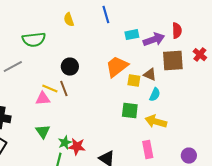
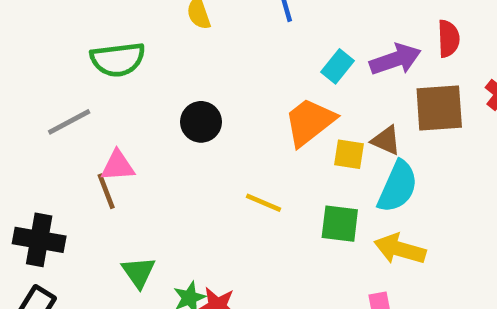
cyan rectangle: (132, 35) -> (337, 66), moved, turned -40
yellow line: (50, 89) -> (263, 203), moved
brown line: (64, 89) -> (106, 191), moved
cyan semicircle: (155, 95) -> (398, 187), size x1.6
pink triangle: (43, 99) -> (118, 166), moved

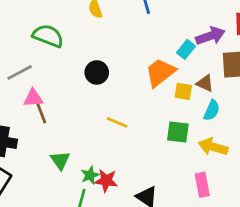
green semicircle: (118, 59) -> (48, 36), turned -152
cyan rectangle: (337, 66) -> (186, 49), moved
pink triangle: (118, 166) -> (33, 98), moved
cyan semicircle: (398, 187) -> (212, 110), size x0.7
yellow line: (263, 203) -> (117, 122), moved

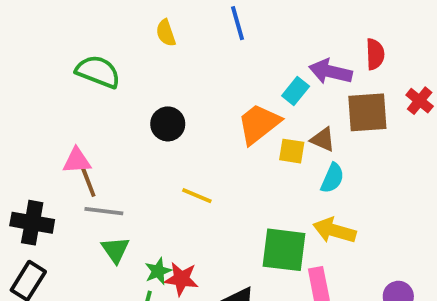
purple arrow: (210, 36) -> (330, 72), turned -148
gray line: (20, 72) -> (104, 211), moved, turned 35
green square: (178, 132) -> (284, 250), moved, size x1.4

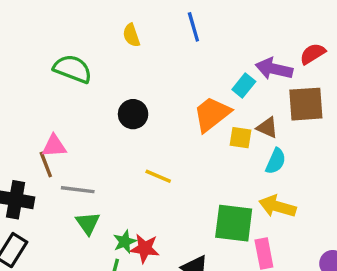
red semicircle: (375, 54) -> (313, 54), turned -120
brown line: (88, 182) -> (46, 164), moved

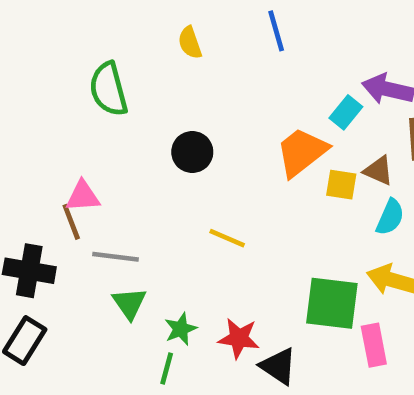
green semicircle: (73, 69) -> (108, 89), turned -126
red star: (145, 248) -> (239, 338), moved

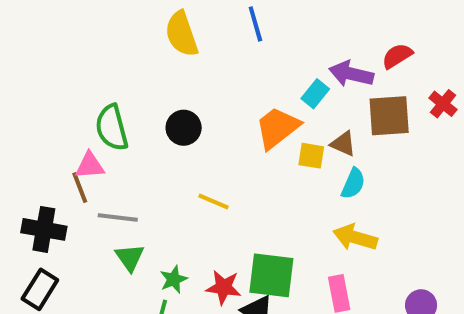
yellow semicircle: (190, 43) -> (182, 34), size x1.6
green semicircle: (108, 89) -> (112, 128), moved
green square: (332, 303) -> (271, 275), moved

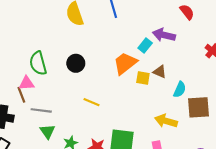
red semicircle: (397, 56) -> (187, 12), moved, turned 84
brown square: (389, 116) -> (199, 107), moved
cyan semicircle: (353, 184) -> (180, 90), moved

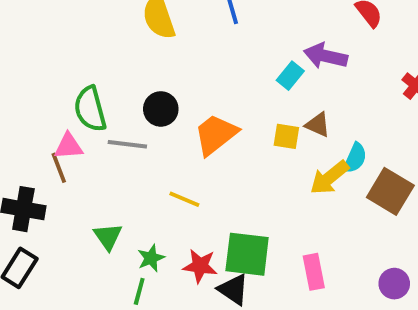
orange trapezoid: (125, 63) -> (216, 134), moved
yellow line: (92, 102) -> (184, 199), moved
brown square: (199, 107) -> (390, 191), turned 35
gray line: (41, 110) -> (127, 144), moved
yellow arrow: (166, 121) -> (329, 178), moved, turned -55

